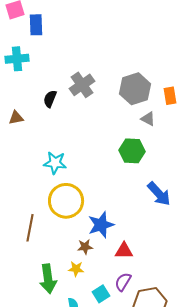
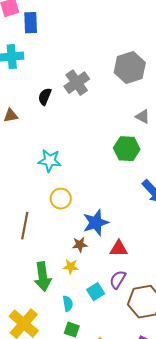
gray hexagon: (135, 89) -> (130, 68), moved
yellow circle: (66, 201) -> (61, 199), size x0.6

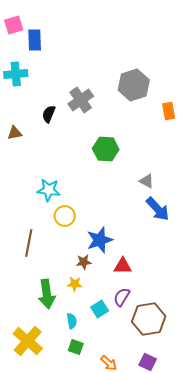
gray triangle: (143, 117) -> (147, 181), moved
green hexagon: (127, 149) -> (106, 149), moved
cyan star: (50, 161) -> (49, 190), moved

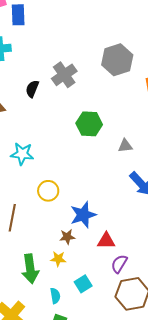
gray triangle: (147, 181) -> (125, 146), moved, turned -35
cyan star: (49, 190) -> (22, 154), moved
purple semicircle: (122, 297) -> (119, 264), moved

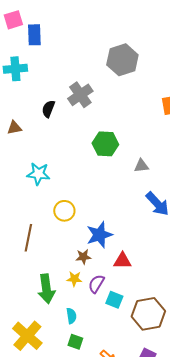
gray hexagon: (117, 60) -> (122, 60), moved
purple semicircle: (119, 264) -> (96, 284), moved
cyan square: (83, 284) -> (114, 300), moved, turned -36

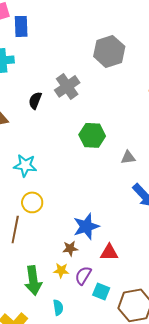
yellow circle: (64, 211) -> (32, 202), moved

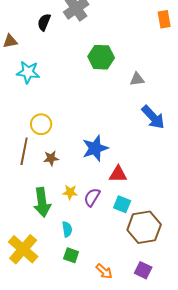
cyan star: (25, 165) -> (28, 72), moved
brown star: (70, 248) -> (51, 158), moved
cyan square: (101, 291) -> (122, 204), moved

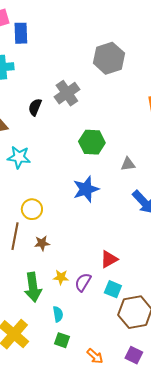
blue star: (95, 148) -> (86, 189), moved
red triangle: (118, 174) -> (109, 259), turned -30

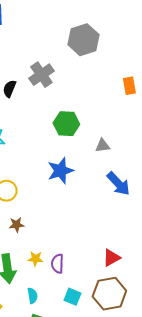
red triangle: (109, 259) -> (111, 258), moved
purple semicircle: (83, 282) -> (57, 264), turned -30
cyan square: (113, 289) -> (72, 297), moved

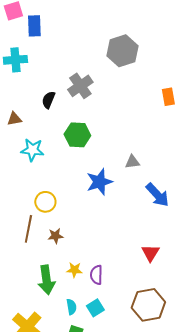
green hexagon: (66, 124) -> (77, 135), moved
gray triangle: (102, 146) -> (132, 162), moved
red triangle: (111, 258) -> (150, 253), moved, turned -30
cyan square: (72, 297) -> (95, 308), moved, turned 36

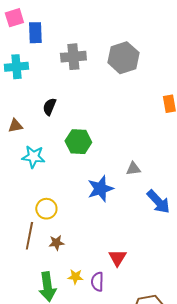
gray cross: (80, 86) -> (73, 57), moved, turned 30
red triangle: (150, 253) -> (117, 258), moved

